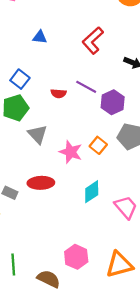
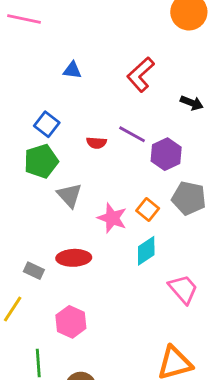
cyan diamond: (92, 192) -> (146, 251), moved
pink hexagon: (76, 257) -> (71, 322), moved

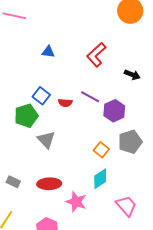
blue square: (47, 124) -> (41, 96), moved
gray pentagon: (189, 198) -> (130, 142), turned -30
pink star: (112, 218) -> (76, 202), moved
gray rectangle: (34, 271) -> (13, 182), moved

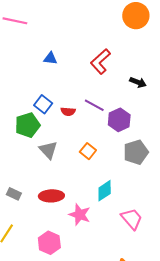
orange square: (101, 150) -> (88, 151), moved

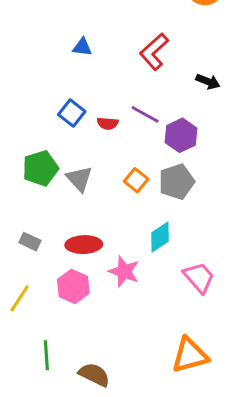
green pentagon: (27, 125) -> (40, 168), moved
gray pentagon: (136, 152) -> (176, 182), moved
pink hexagon: (49, 243) -> (73, 286), moved

